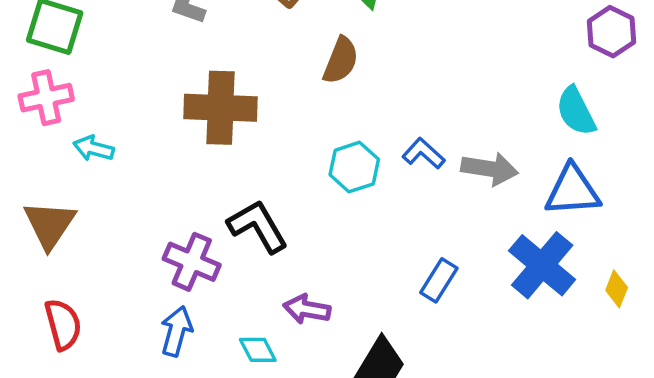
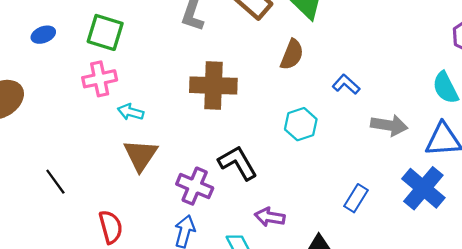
blue L-shape: (424, 153) -> (346, 84), moved
brown triangle: (50, 225) -> (141, 155), moved

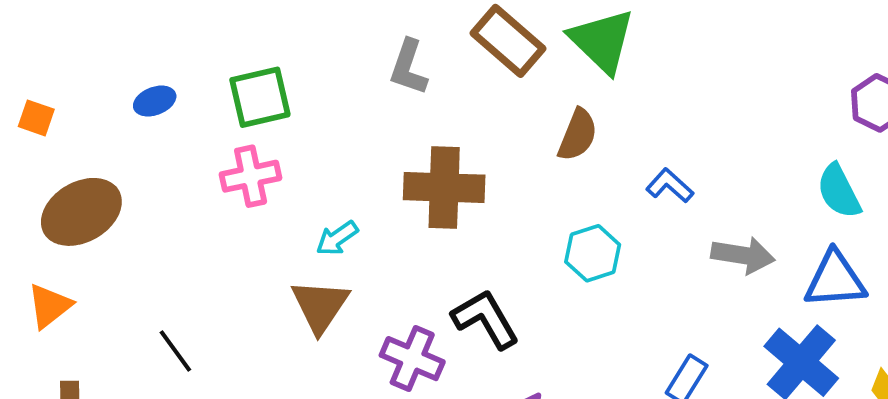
green square: (105, 32) -> (260, 97), turned -30
cyan arrow: (131, 112) -> (337, 238), moved, turned -50

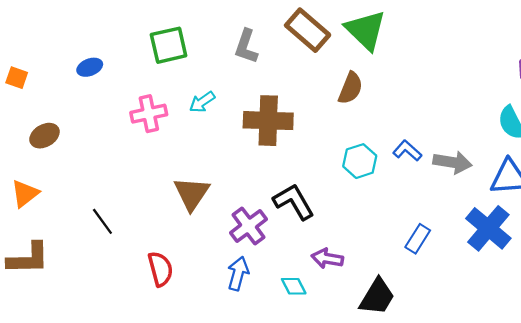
green square: (260, 97) -> (169, 45), moved
blue L-shape: (670, 186) -> (407, 151), moved
brown ellipse: (81, 212) -> (44, 136), size x0.6
cyan arrow: (337, 238) -> (202, 102), moved
purple cross: (412, 359) -> (248, 226), turned 30

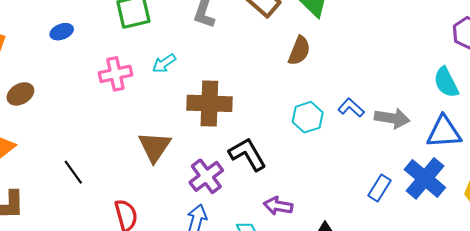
brown cross: (268, 121) -> (209, 103), moved
blue rectangle: (418, 239) -> (379, 188), moved

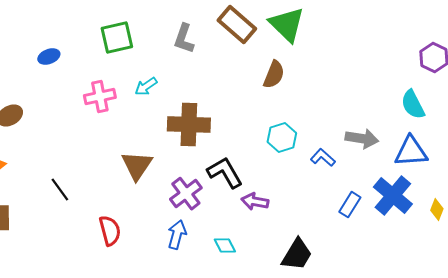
blue L-shape: (351, 108) -> (323, 158), moved
purple arrow: (278, 206) -> (255, 202), moved

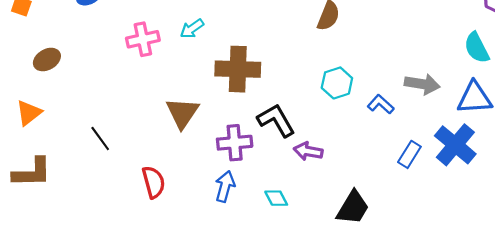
purple cross: (186, 194) -> (235, 143), turned 32

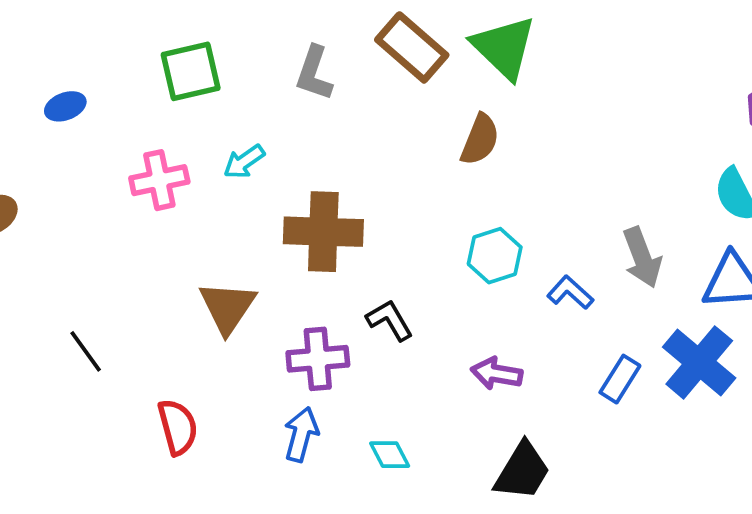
gray arrow: (422, 84) -> (642, 257), turned 60
black L-shape: (276, 120) -> (390, 320), size x0.7
purple arrow: (308, 151) -> (497, 374), moved

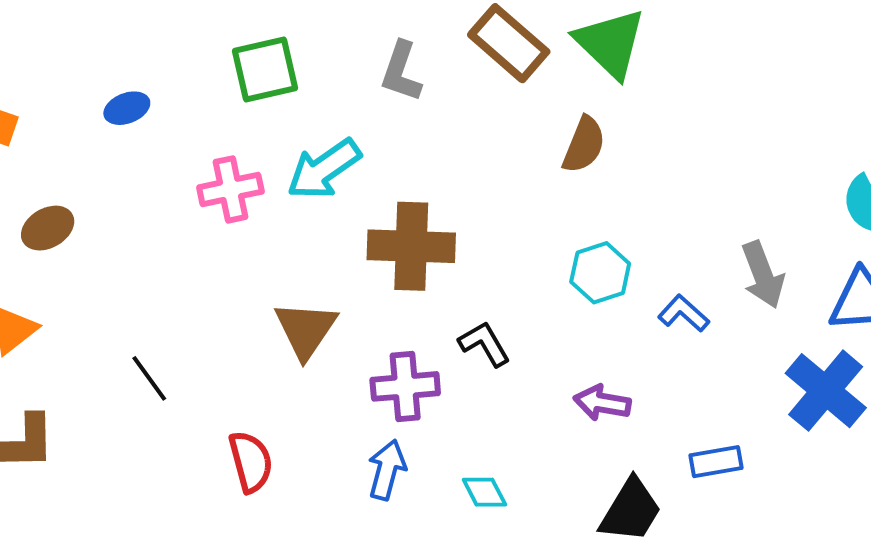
cyan arrow: (244, 162) -> (324, 169), size x1.6
blue rectangle: (620, 379) -> (716, 462), moved, turned 48

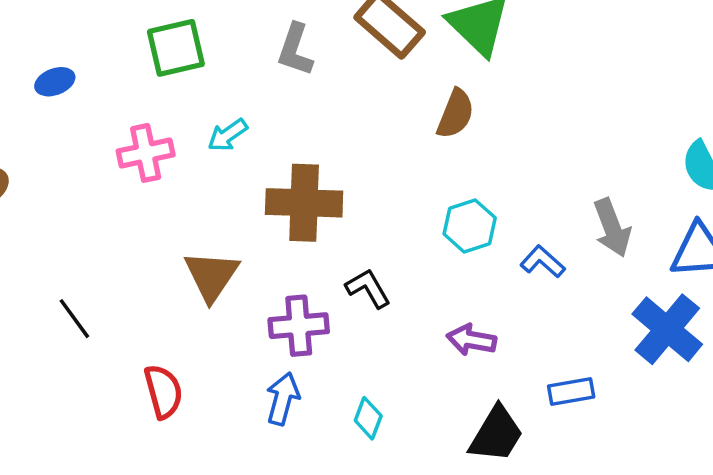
cyan arrow: (324, 169) -> (228, 135), size x0.6
cyan diamond: (484, 492) -> (368, 418), turned 48

